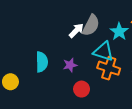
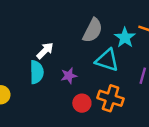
white arrow: (76, 31) -> (45, 51), moved
orange cross: (109, 68) -> (111, 98), moved

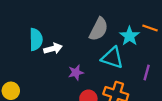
white arrow: (45, 51) -> (53, 49), turned 30
cyan semicircle: (37, 72) -> (36, 39), moved

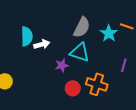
cyan triangle: (112, 58) -> (80, 52), moved

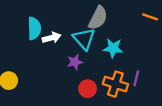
cyan star: (109, 33) -> (113, 48), moved, turned -30
cyan triangle: (80, 52) -> (84, 39), moved, turned 30
purple line: (124, 65) -> (136, 78), moved

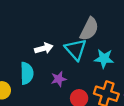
cyan semicircle: (34, 28) -> (27, 73), moved
purple star: (75, 62) -> (59, 79), moved

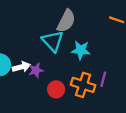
white arrow: (44, 48) -> (21, 67), moved

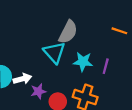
purple star: (36, 70) -> (38, 91), moved
purple line: (103, 79) -> (106, 66), moved

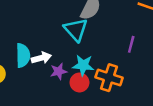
cyan star: (83, 62) -> (83, 65), moved

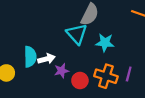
purple line: (131, 44) -> (129, 74), moved
cyan star: (83, 65) -> (105, 43), moved

